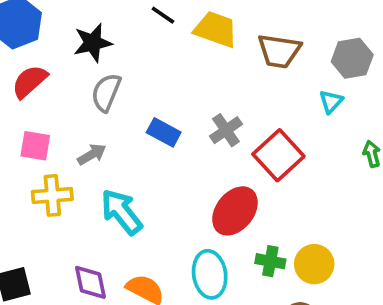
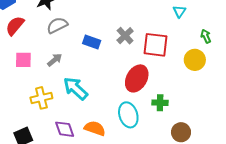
gray semicircle: (106, 92) -> (57, 25), turned 50
red square: (278, 155) -> (156, 45), turned -32
yellow cross: (52, 195) -> (41, 98), moved
yellow circle: (314, 264) -> (195, 60), moved

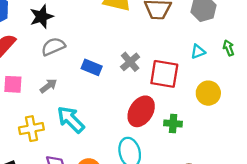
cyan triangle: (179, 11) -> (198, 52), moved, turned 32
green arrow: (206, 36) -> (229, 48), moved
green cross: (160, 103) -> (173, 124), moved

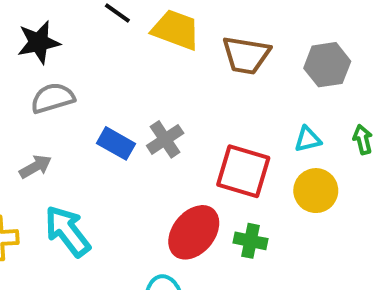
gray cross: (130, 62) -> (165, 139), moved
yellow circle: (208, 93) -> (316, 191), moved
green cross: (173, 124) -> (250, 241), moved

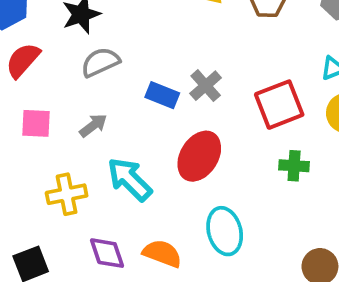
red square: (243, 171) -> (279, 105), turned -30
red ellipse: (194, 232) -> (199, 156), moved

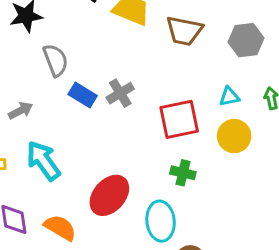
gray semicircle: (100, 62) -> (56, 60), moved, turned 84
red ellipse: (199, 156) -> (109, 195), moved
cyan ellipse: (225, 231) -> (161, 221), moved

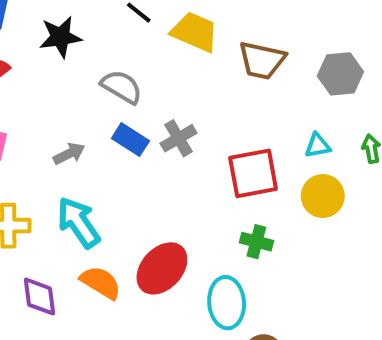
gray semicircle: (56, 60) -> (122, 87), moved, turned -40
gray arrow: (21, 111) -> (69, 154), moved
orange semicircle: (60, 228) -> (101, 283), moved

